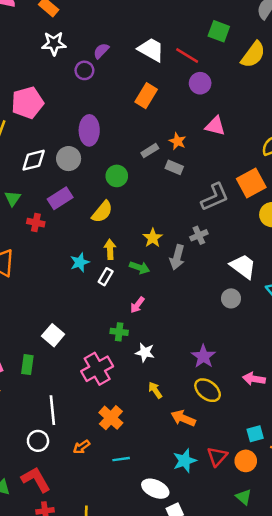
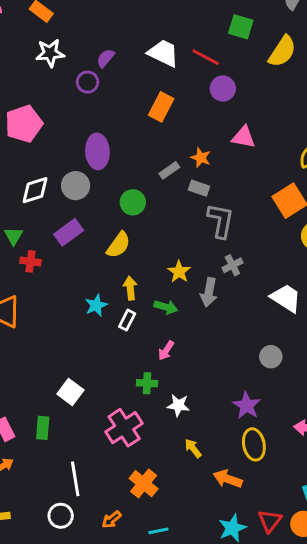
gray L-shape: (215, 197) -> (221, 221), moved, turned -52
red cross: (36, 223) -> (31, 261), moved
gray circle: (231, 298) -> (271, 357), moved
yellow ellipse: (208, 390) -> (254, 444), turned 45

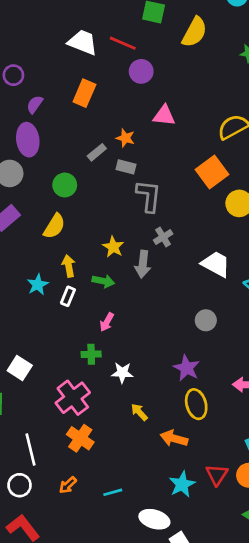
purple semicircle: (105, 58) -> (35, 104), moved
orange cross: (144, 484) -> (80, 438), moved

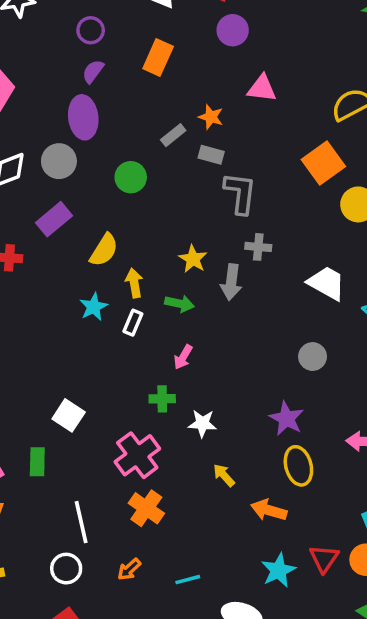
purple circle: (13, 75) -> (91, 30), moved
yellow semicircle: (54, 226) -> (104, 250), moved
gray cross: (163, 237) -> (258, 247), turned 36

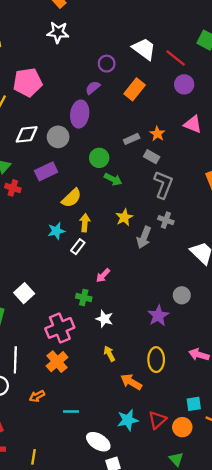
purple circle: (91, 30) -> (107, 64), moved
green arrow: (179, 304) -> (113, 179), moved
purple star: (286, 419) -> (158, 316), moved

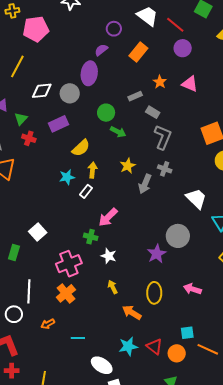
pink pentagon: (28, 82) -> (36, 29), moved
orange star: (157, 134) -> (160, 82), moved
pink arrow: (103, 275) -> (108, 217), size x1.5
gray circle: (182, 295) -> (178, 236), size x1.5
red triangle: (157, 420) -> (154, 347), turned -42

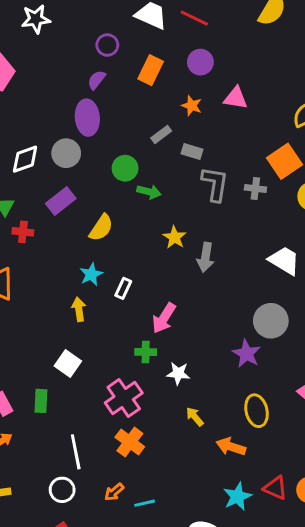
purple circle: (183, 48) -> (200, 62), moved
gray cross: (165, 169) -> (255, 189), moved
yellow arrow: (92, 170) -> (79, 309), moved
cyan line: (78, 338) -> (145, 503), moved

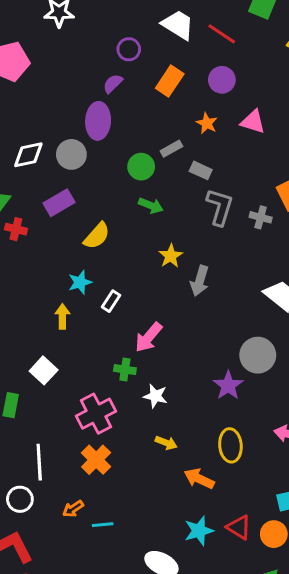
green circle: (125, 168) -> (141, 167), moved
yellow arrow: (195, 417) -> (166, 443), turned 144

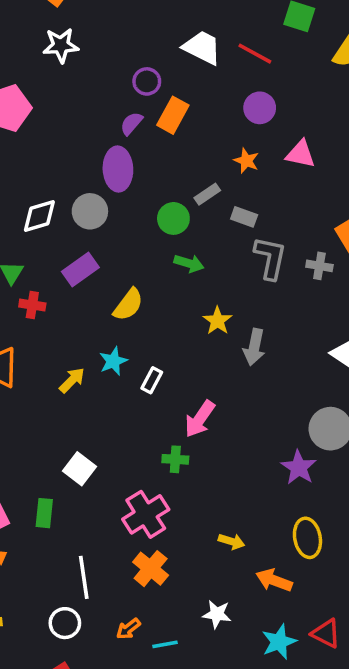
orange rectangle: (170, 81) -> (173, 115), moved
yellow arrow: (62, 316) -> (72, 380), moved, turned 50
white star: (155, 396) -> (217, 614), moved

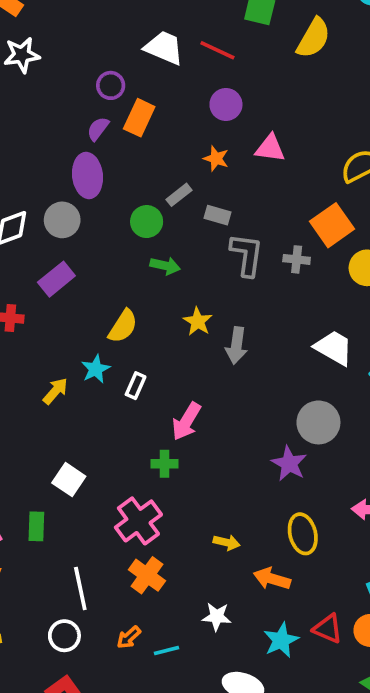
yellow semicircle: (128, 305) -> (123, 326), moved

